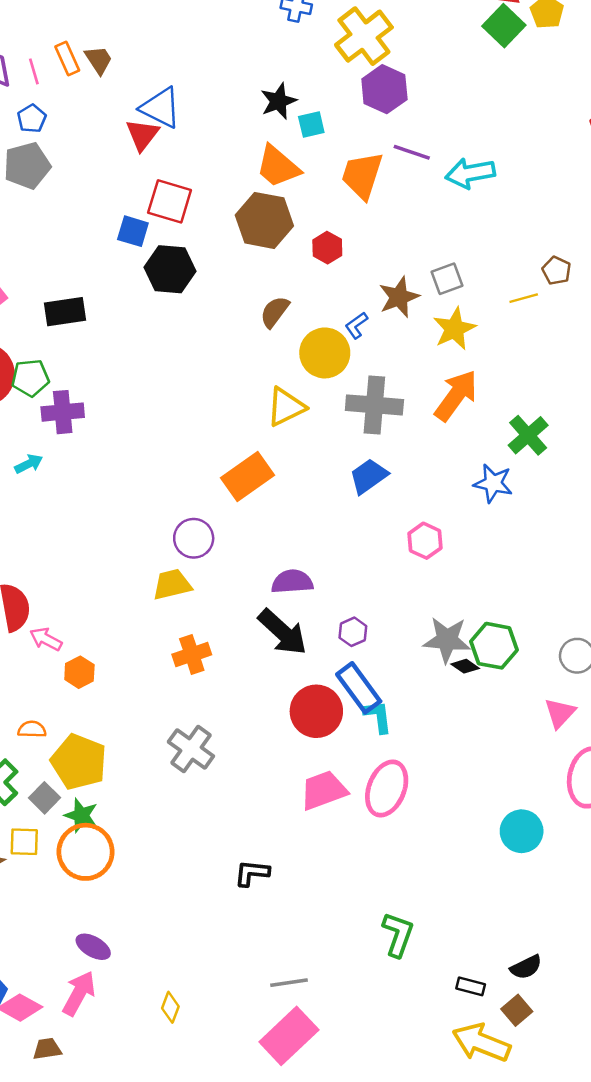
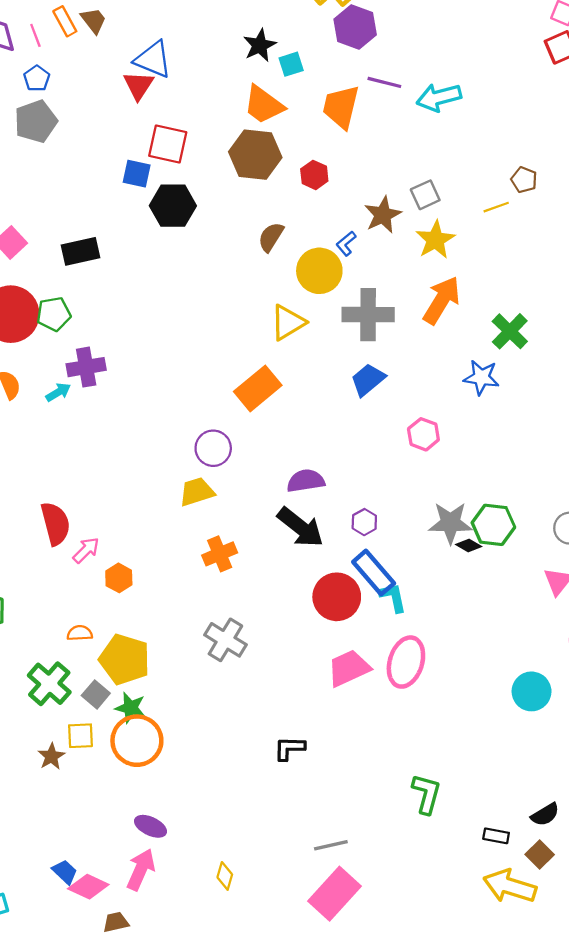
purple cross: (63, 412) -> (86, 367), moved
pink arrow: (46, 639) -> (86, 550), turned 112

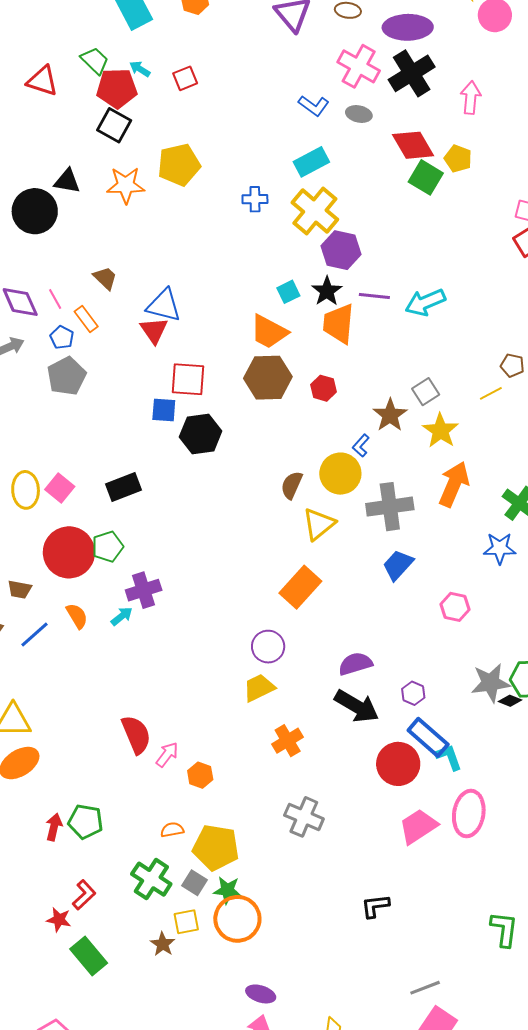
orange rectangle: (65, 21) -> (86, 319), moved
black star: (260, 45) -> (327, 291), moved
brown semicircle: (271, 237) -> (292, 485), moved

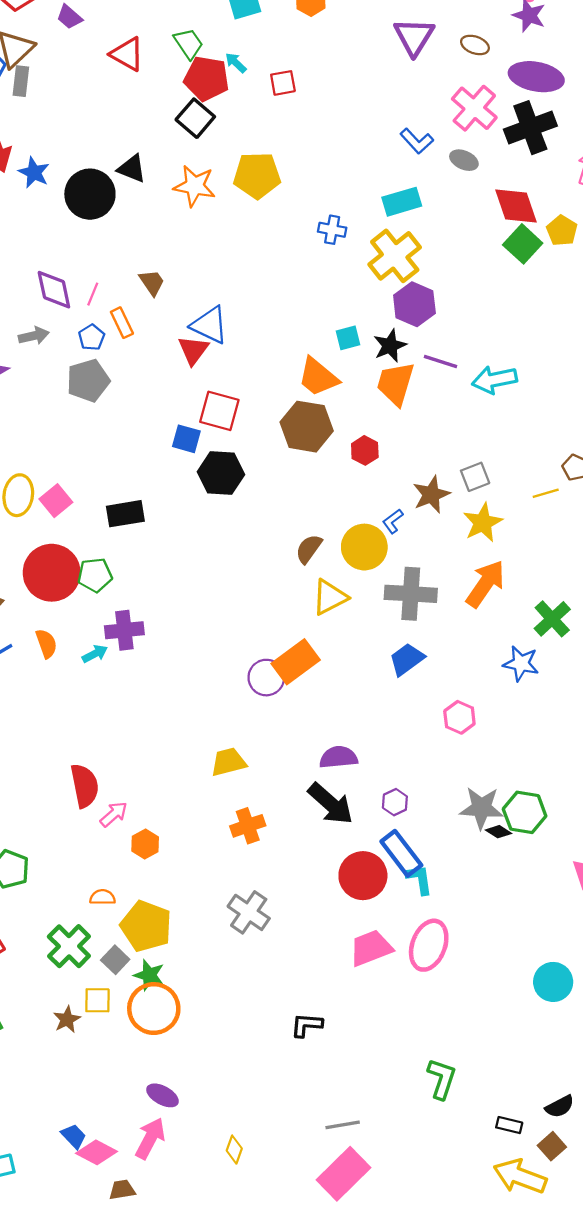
pink line: (55, 299) -> (93, 294), turned 40
purple circle: (268, 647) -> (266, 678), moved

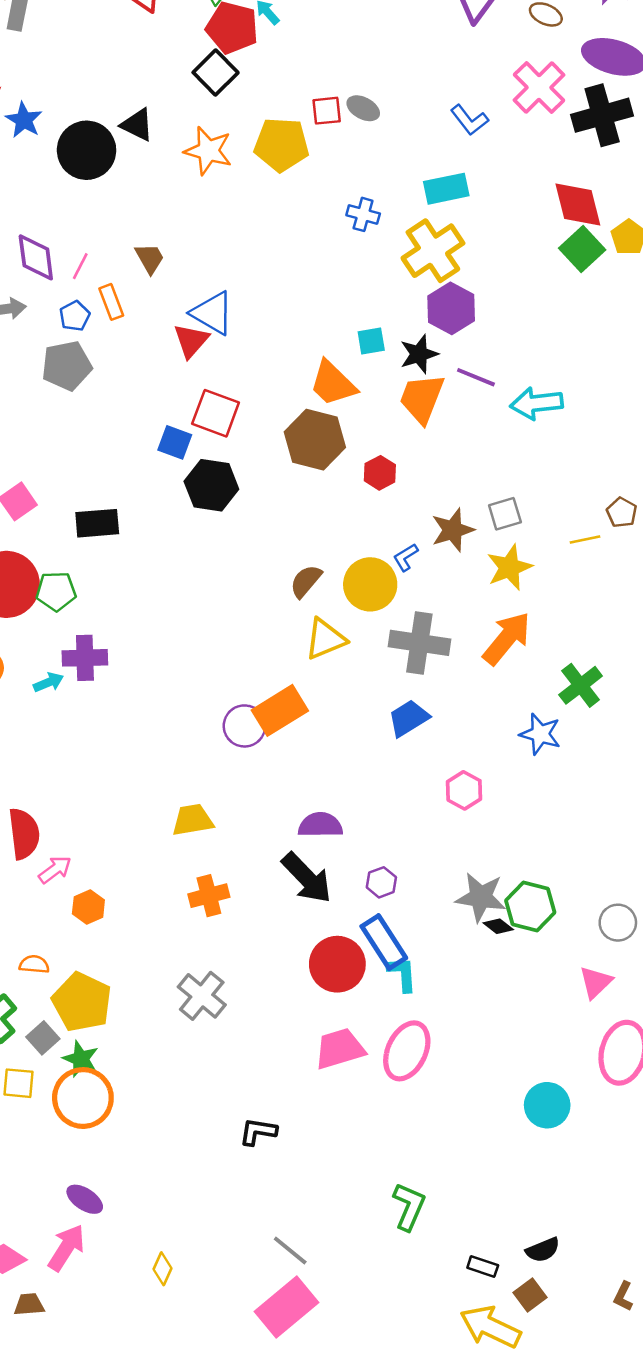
red square: (283, 83) -> (327, 111), moved
gray ellipse: (464, 160) -> (363, 108), moved
gray line: (343, 1125) -> (290, 1250), turned 44

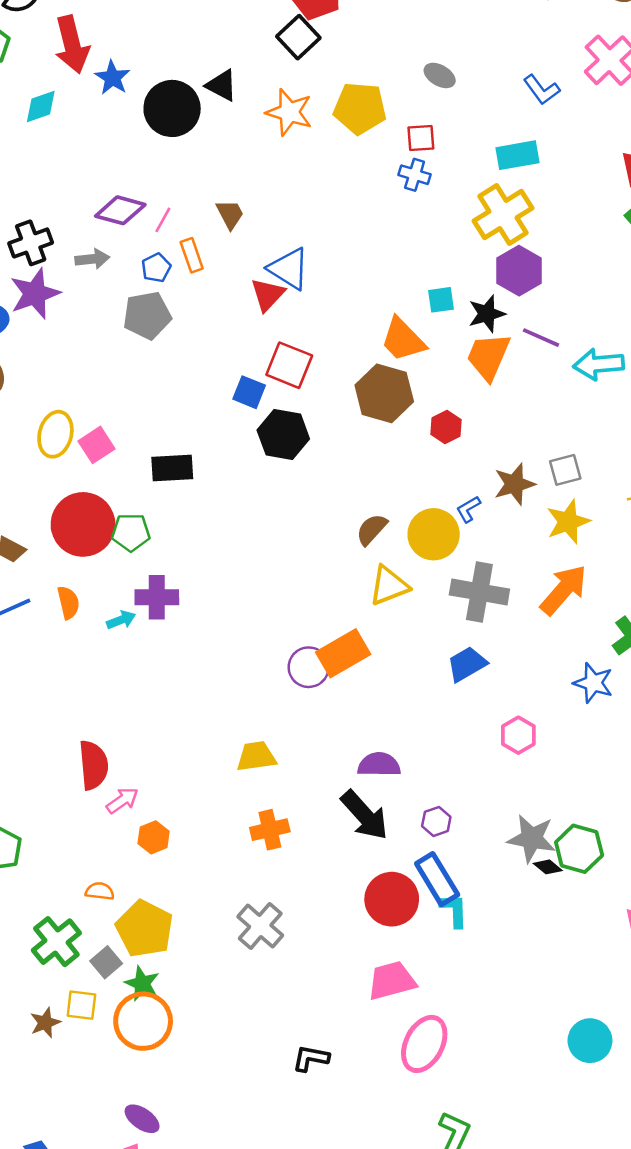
red square: (327, 111) -> (421, 138), moved
blue cross: (363, 214) -> (415, 175), moved
purple diamond: (36, 257) -> (120, 210), turned -69
pink ellipse: (407, 1051) -> (424, 1044), moved

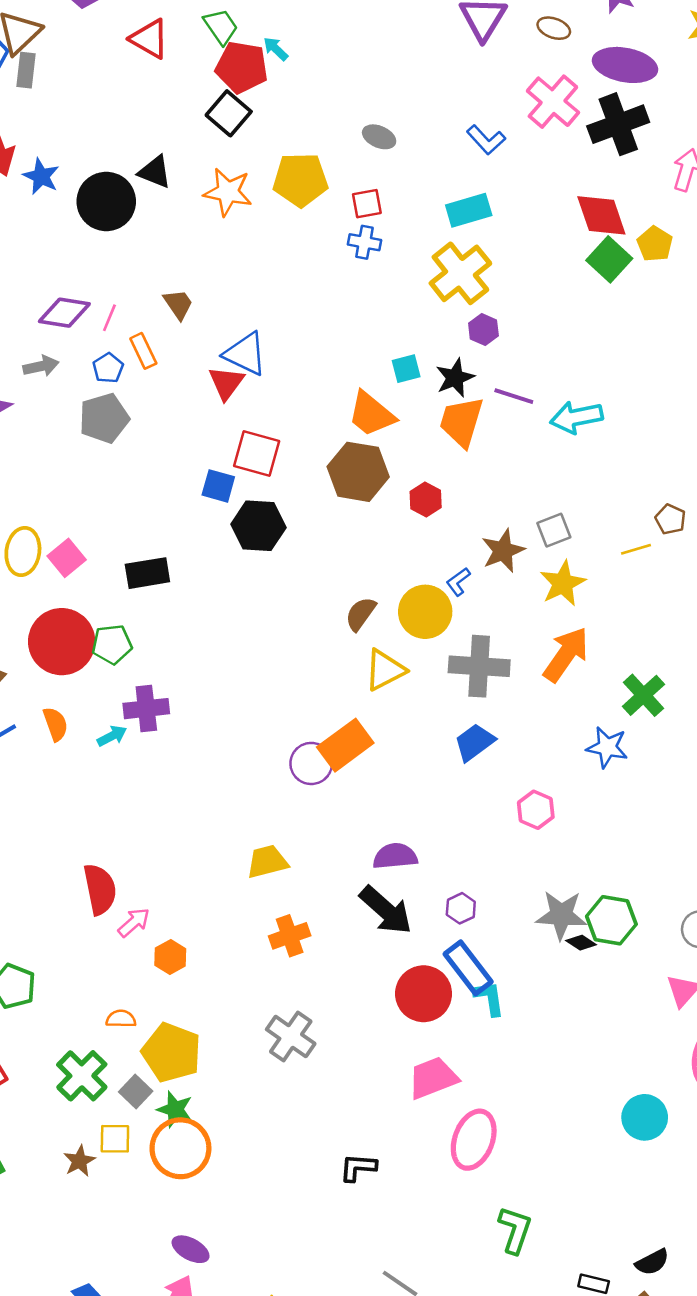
purple hexagon: (519, 271) -> (483, 329), size x0.6

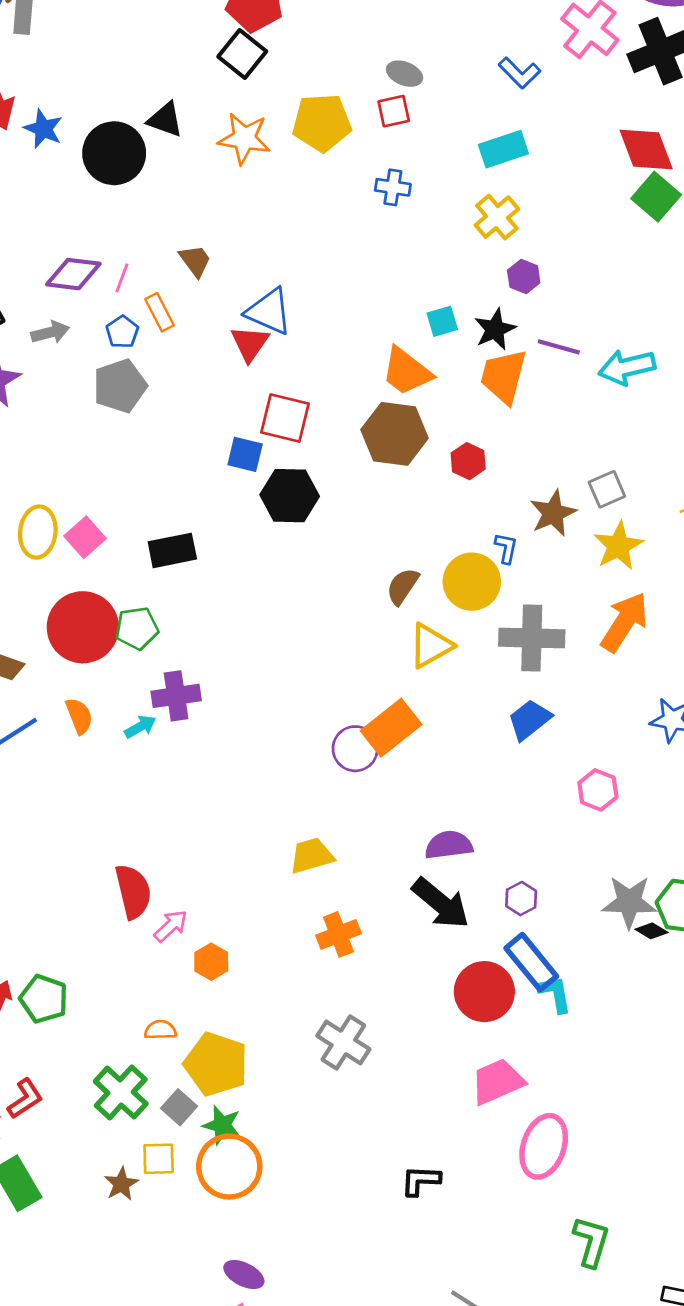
red square: (367, 204) -> (394, 111), moved
yellow cross: (460, 273) -> (497, 217), size x0.7
blue L-shape: (458, 582) -> (506, 548), turned 140

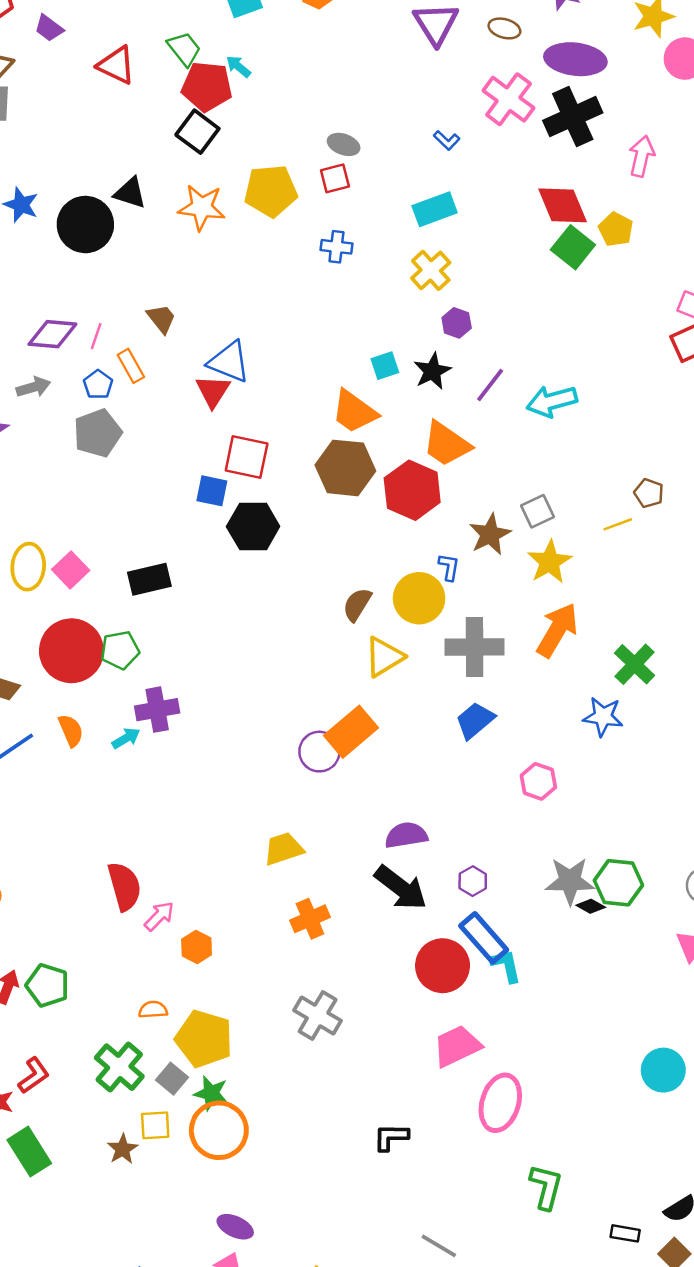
blue L-shape: (519, 73) -> (447, 140), size x0.7
purple line: (559, 347) -> (490, 385), turned -66
orange trapezoid: (504, 376) -> (446, 444), moved, turned -68
red hexagon: (468, 461) -> (412, 490), size x1.8

